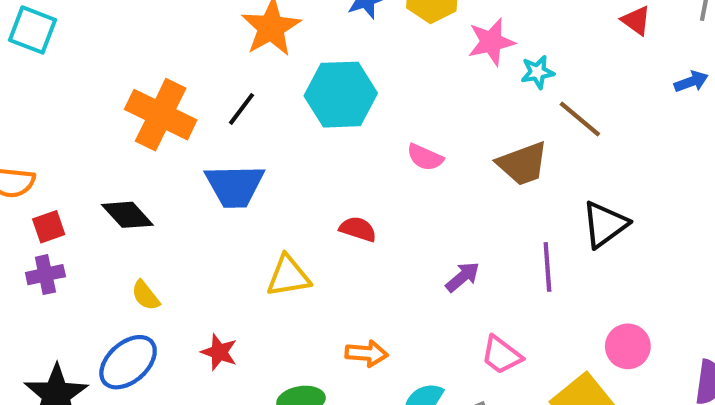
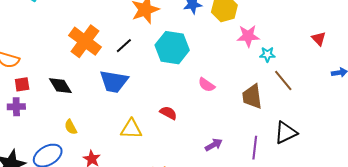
brown trapezoid: (523, 164) -> (252, 97), turned 92
yellow semicircle: (145, 295) -> (71, 127), moved

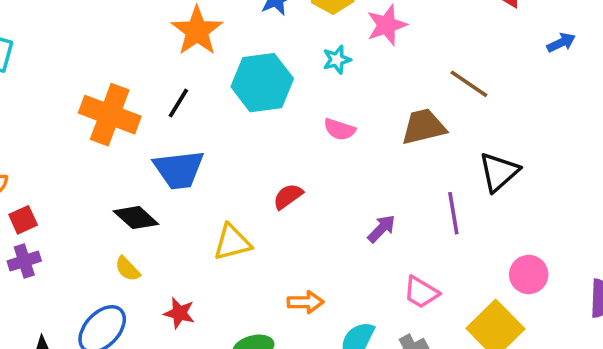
cyan star: (267, 54) -> (337, 60), moved
black diamond: (60, 86) -> (136, 218), moved
brown trapezoid: (252, 97) -> (424, 127), turned 100
red semicircle: (168, 113) -> (288, 196), turned -48

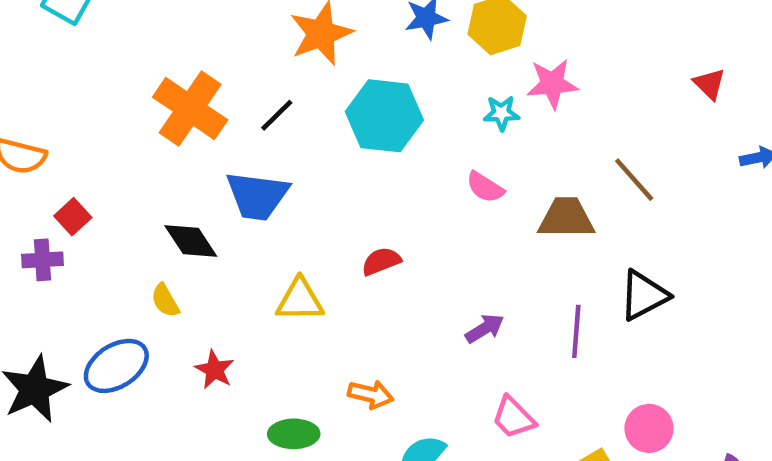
cyan star: (337, 60) -> (501, 113), moved
pink semicircle: (339, 129) -> (485, 187), moved
red square: (23, 220) -> (73, 217), moved, turned -32

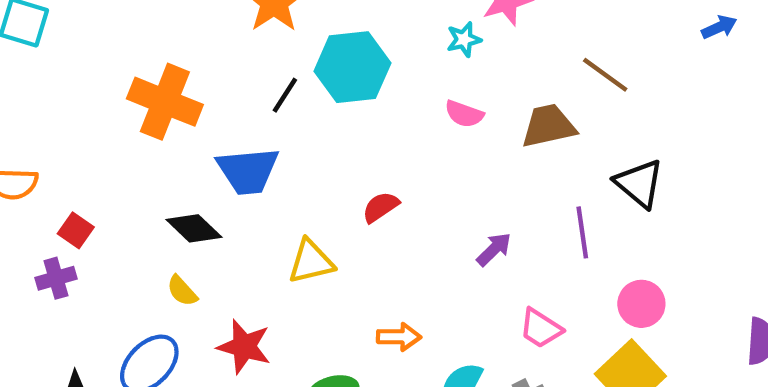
black line: (277, 115) -> (285, 95), moved
black triangle: (644, 295) -> (639, 183), turned -40
red star: (215, 370) -> (244, 347), size x1.4
pink circle: (649, 428) -> (641, 304), moved

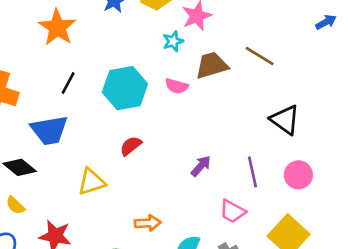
cyan hexagon: (352, 67) -> (125, 88), moved
brown trapezoid: (549, 126) -> (212, 65), moved
purple line: (582, 232) -> (253, 172), moved
pink circle: (641, 304) -> (298, 175), moved

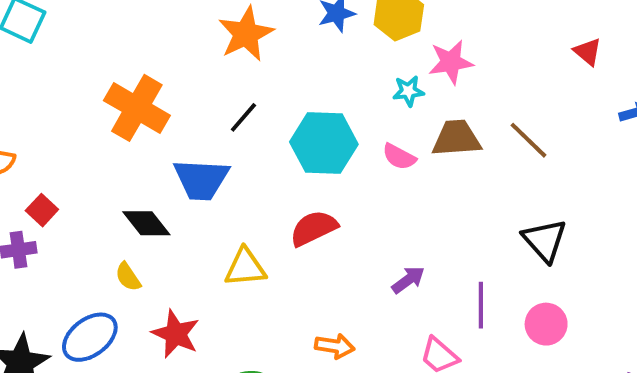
red semicircle: (131, 146) -> (314, 228), size x1.4
orange arrow: (148, 223) -> (335, 346), moved

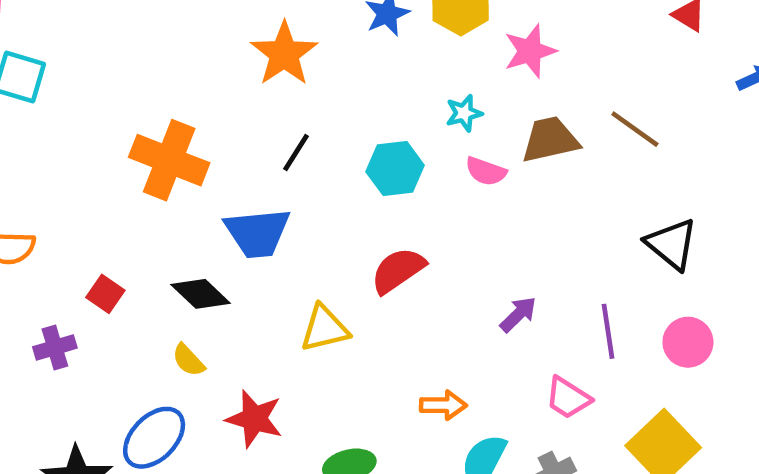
cyan star: (408, 91) -> (464, 113), moved
cyan hexagon: (324, 143) -> (395, 168), size x0.7
red square: (42, 210) -> (105, 294), moved

